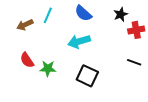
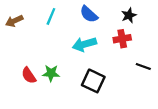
brown arrow: (25, 25) -> (14, 21), moved
red cross: (136, 30) -> (122, 39), moved
red semicircle: (27, 60) -> (29, 75), moved

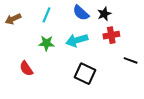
black star: (129, 15) -> (104, 14), moved
green star: (51, 73) -> (46, 43), moved

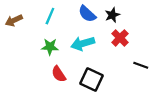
red cross: (111, 35) -> (120, 38), turned -35
red semicircle: (26, 69) -> (59, 74), moved

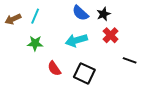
cyan line: (50, 16) -> (35, 16), moved
green star: (50, 47) -> (35, 43), moved

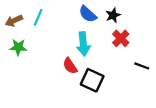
cyan arrow: (76, 40) -> (83, 44), turned -80
green star: (35, 43) -> (18, 47), moved
red semicircle: (54, 68) -> (70, 66), moved

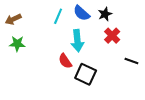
cyan line: (38, 17) -> (58, 16), moved

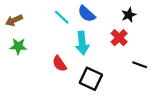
black star: (105, 14) -> (129, 15), moved
cyan line: (58, 16) -> (62, 17), turned -70
red semicircle: (65, 61) -> (59, 64), moved

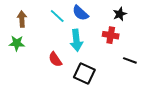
brown arrow: (14, 20) -> (22, 19), moved, turned 112
red cross: (119, 38) -> (111, 35), turned -35

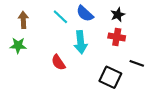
black star: (120, 14) -> (118, 15), moved
black square: (84, 74) -> (110, 77), moved

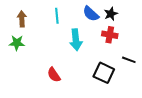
blue semicircle: (85, 14) -> (91, 14), moved
cyan line: (60, 17) -> (57, 16), turned 42
red semicircle: (58, 62) -> (54, 75), moved

